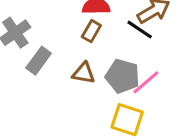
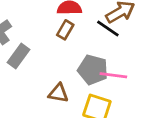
brown triangle: (84, 73) -> (58, 93), moved
pink line: (146, 82) -> (113, 75), turned 48

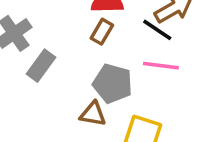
gray pentagon: (93, 70) -> (113, 84), moved
pink line: (113, 75) -> (161, 66), moved

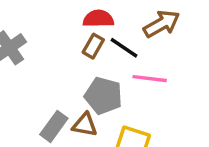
black line: (157, 30) -> (124, 48), moved
gray rectangle: (41, 66) -> (54, 126), moved

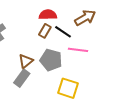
brown triangle: (85, 125) -> (26, 61), moved, turned -49

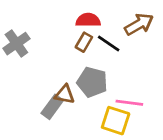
pink line: (78, 50) -> (129, 103), moved
brown triangle: (26, 61) -> (65, 94), moved, turned 49

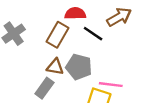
brown rectangle: (84, 42) -> (57, 35), moved, size x1.5
brown triangle: (65, 94) -> (55, 67), moved

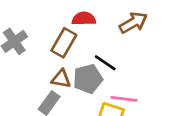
black line: (93, 34) -> (105, 63), moved
gray pentagon: (79, 67) -> (88, 79), turned -30

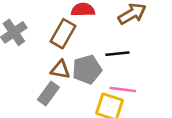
black line: (105, 63) -> (117, 54), moved, turned -40

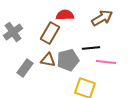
pink line: (123, 89) -> (106, 62), moved
gray rectangle: (48, 93) -> (25, 68), moved

